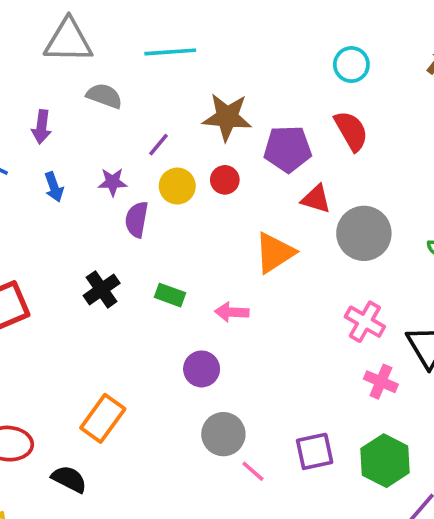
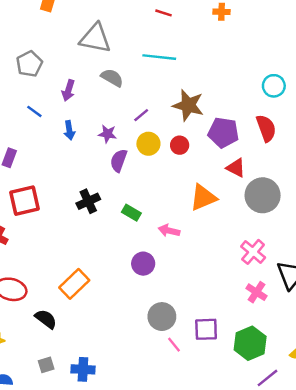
gray circle: (223, 434) -> (162, 317), moved
pink line: (253, 471) -> (174, 345), moved

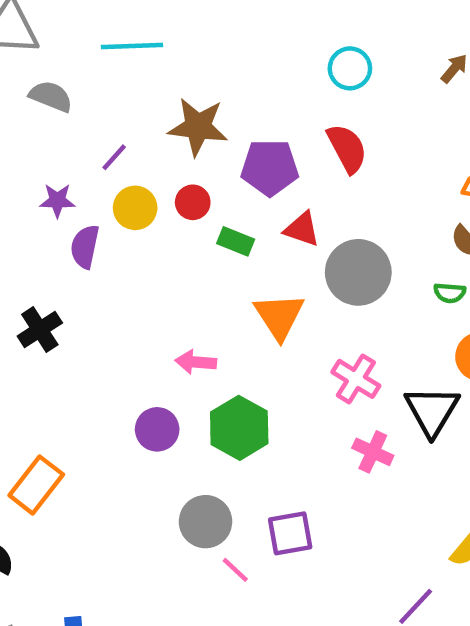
orange triangle: (203, 198) -> (279, 316), moved, turned -32
green rectangle: (131, 213) -> (236, 241), moved
green hexagon: (250, 343) -> (239, 428), moved

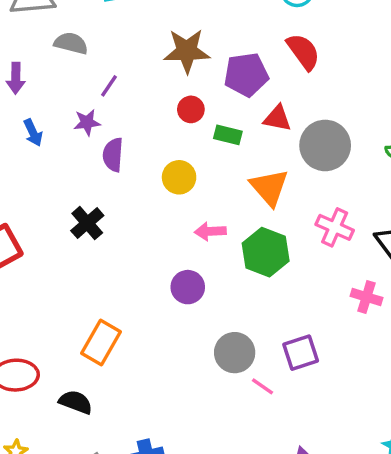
purple line: (114, 157) -> (109, 86), moved
yellow circle: (135, 208) -> (179, 177), moved
green hexagon: (239, 428) -> (266, 252), moved
pink cross: (373, 452) -> (366, 297), moved

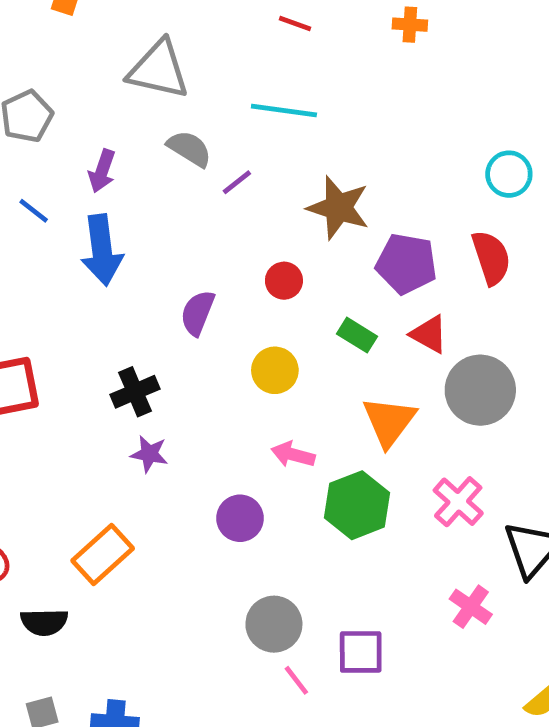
purple line: (109, 86) -> (237, 182), moved
red circle: (191, 109) -> (284, 281), moved
purple star: (87, 122) -> (149, 454), moved
blue arrow: (33, 133) -> (102, 250), size x1.8
black semicircle: (76, 402) -> (44, 622), turned 140

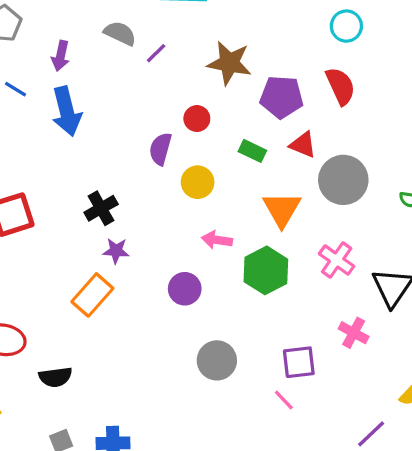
purple semicircle: (198, 313) -> (160, 149), moved
orange rectangle: (103, 554) -> (92, 295), moved
purple square: (361, 652) -> (299, 362), moved
pink line: (296, 680) -> (284, 400), moved

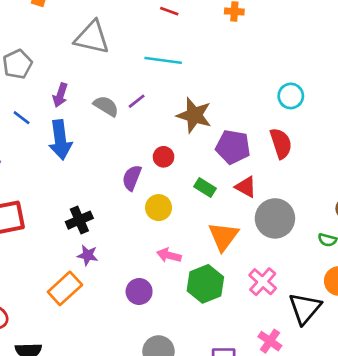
gray semicircle: (120, 33) -> (106, 106), moved

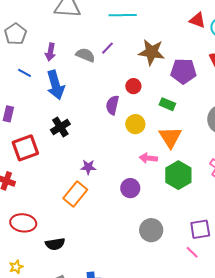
red triangle: (246, 187) -> (198, 20), moved
black cross: (79, 220) -> (60, 127), moved
orange triangle: (223, 236) -> (170, 137), moved

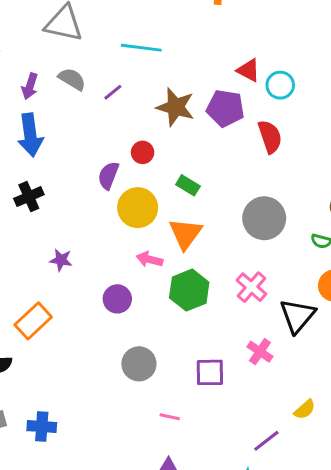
gray semicircle: (85, 55) -> (72, 79), moved
purple pentagon: (183, 71) -> (225, 108), moved
yellow circle: (135, 124) -> (138, 208), size x1.4
orange rectangle: (75, 194) -> (33, 321), moved
pink line: (192, 252) -> (170, 417), moved, turned -40

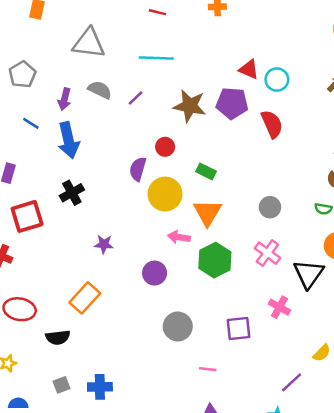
gray circle: (264, 218) -> (270, 207), moved, size x0.6

